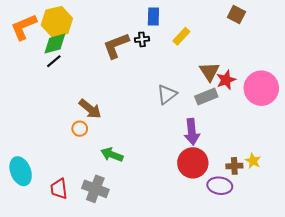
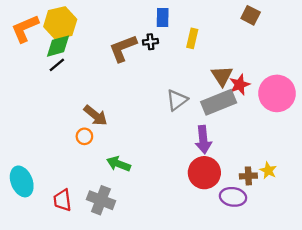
yellow rectangle: (181, 36) -> (192, 38), turned -30
gray rectangle: (206, 96) -> (219, 102), size x1.4

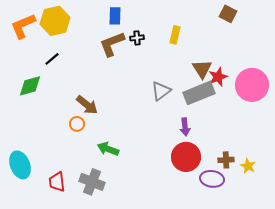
blue rectangle: (163, 17) -> (115, 16), moved
green diamond: (58, 46) -> (30, 86), moved
purple arrow: (203, 140) -> (185, 127), size x0.7
yellow star: (268, 170) -> (248, 166), moved

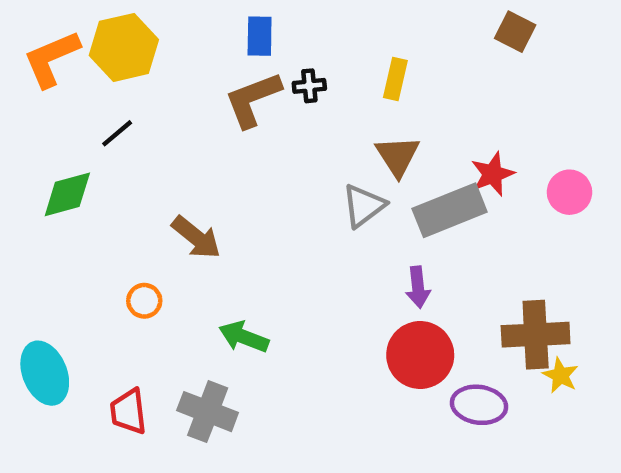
brown triangle: (202, 69) -> (398, 156), moved
pink circle: (252, 85) -> (569, 192), size x0.6
orange circle: (77, 124) -> (144, 301), moved
brown cross: (226, 160) -> (536, 335), moved, size x1.8

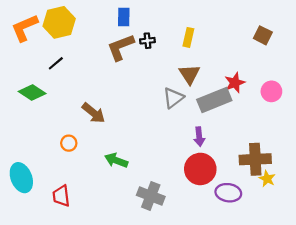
brown square: (515, 32) -> (263, 35), moved
green diamond: (67, 194) -> (32, 92), turned 48
gray cross: (208, 412) -> (151, 196), moved

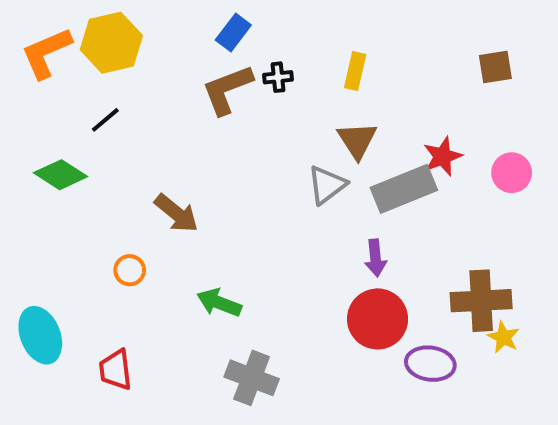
blue rectangle: (124, 17) -> (233, 33), turned 36
brown square: (263, 35) -> (495, 67), turned -36
gray cross: (151, 196) -> (252, 378), moved

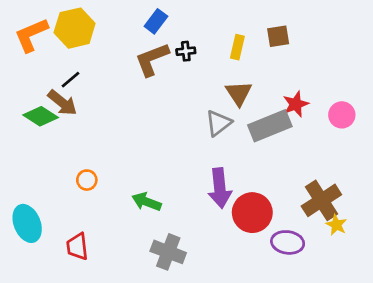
brown square: (495, 67) -> (278, 36), moved
brown arrow: (176, 213) -> (62, 103), moved
purple arrow: (375, 258) -> (220, 188), moved, size x1.6
brown cross: (481, 301) -> (321, 200), turned -30

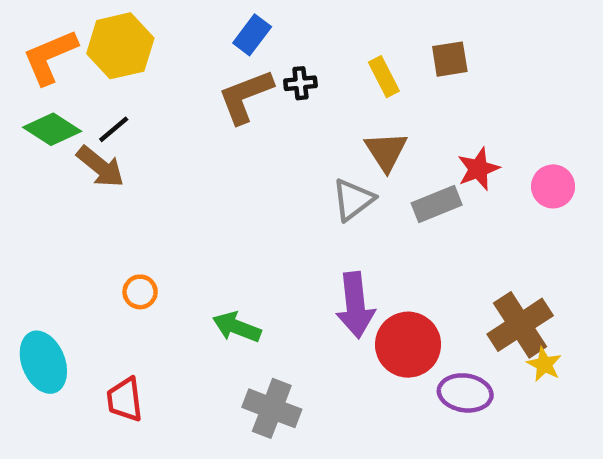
yellow rectangle: (237, 47) -> (384, 77), turned -40
green diamond: (41, 116) -> (52, 129), moved
gray rectangle: (270, 126) -> (437, 204), size x0.7

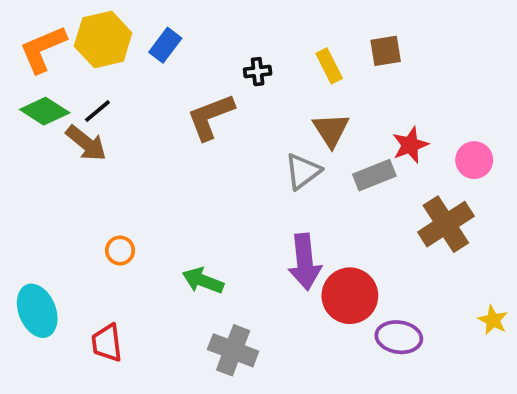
blue rectangle: (252, 35) -> (165, 45), moved
brown L-shape: (245, 96) -> (210, 117), moved
brown cross: (520, 325) -> (446, 224), moved
yellow star: (544, 364) -> (493, 320), moved

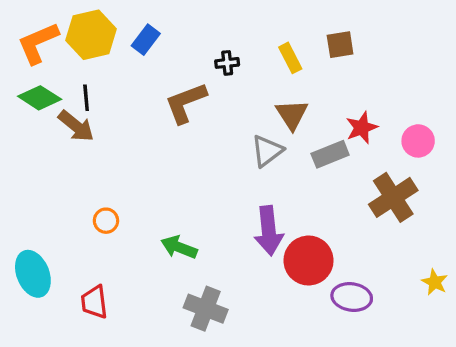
black line: (97, 111) -> (86, 98), turned -55

